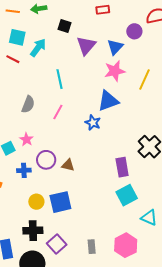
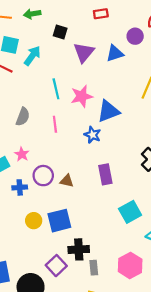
blue triangle: (115, 47) -> (115, 53), turned 30
pink star: (115, 71) -> (82, 96), moved
pink line: (58, 112) -> (55, 124), turned -35
purple rectangle: (122, 167) -> (105, 174), moved
black cross: (33, 231) -> (79, 249), moved

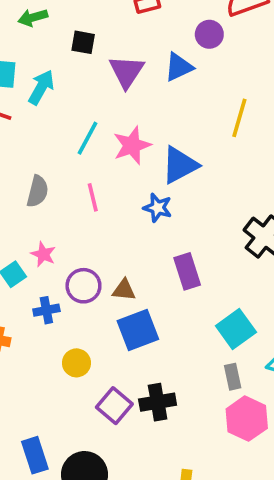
cyan line: (56, 89) -> (87, 138), turned 48
blue square: (59, 221) -> (138, 330), moved
purple square: (56, 266) -> (114, 406), moved
gray rectangle: (94, 268) -> (233, 377), moved

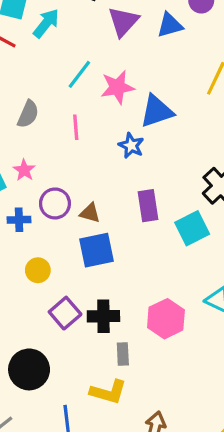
cyan square: (236, 329) -> (192, 228), moved
gray rectangle: (233, 377) -> (123, 354), moved
pink hexagon: (247, 419) -> (166, 319), moved

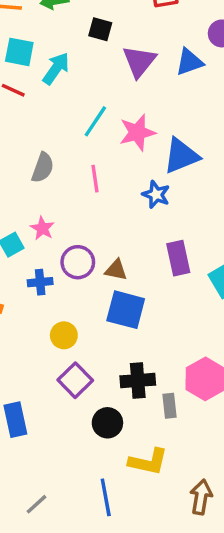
blue square: (96, 250) -> (126, 310), turned 30
purple square: (65, 313) -> (75, 380), moved
gray rectangle: (123, 354) -> (170, 406), moved
black circle: (29, 369) -> (107, 423), moved, size x0.7

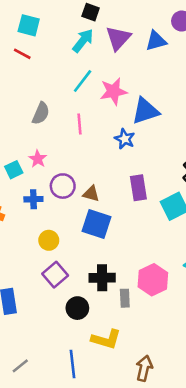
cyan arrow: (56, 68) -> (83, 41), moved

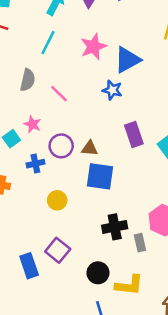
cyan line: (83, 81) -> (48, 43), moved
pink line: (80, 124) -> (59, 94), moved, turned -30
purple square: (55, 275) -> (58, 250), moved
black circle: (77, 308) -> (98, 273), moved

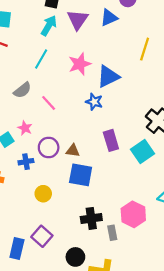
gray semicircle: (28, 80) -> (22, 90), turned 36
blue rectangle: (29, 266) -> (17, 248), turned 30

